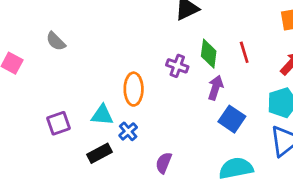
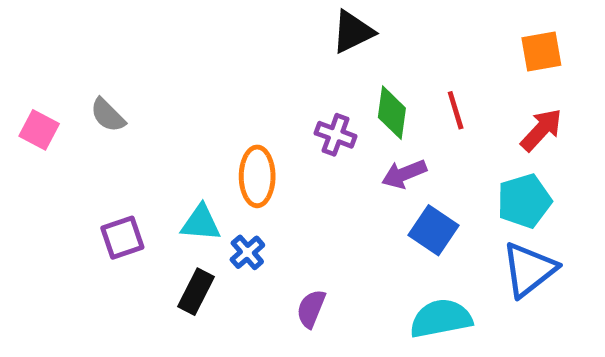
gray semicircle: (56, 41) -> (108, 115), moved
purple arrow: (215, 88) -> (404, 174), turned -130
black rectangle: (99, 153) -> (196, 292), turned -35

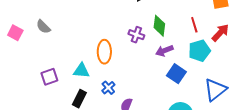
red line: (456, 110) -> (194, 25), moved
cyan pentagon: (524, 201) -> (199, 51), moved
blue cross: (247, 252) -> (108, 88), moved

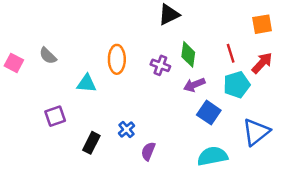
orange ellipse: (104, 52) -> (117, 59), moved
cyan triangle: (81, 71) -> (87, 84), moved

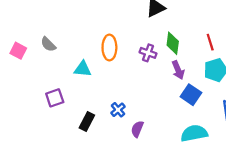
purple arrow: (194, 85) -> (178, 70), turned -90

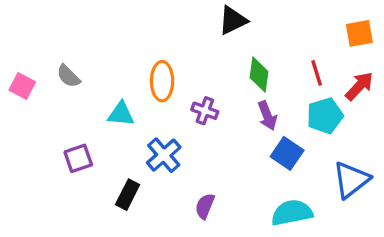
purple cross: (148, 53) -> (205, 111), moved
blue cross: (118, 110) -> (164, 155), moved, size x1.5

